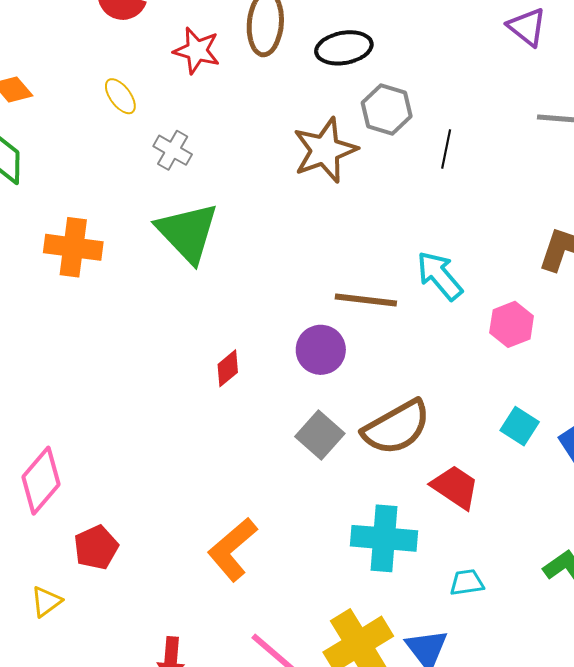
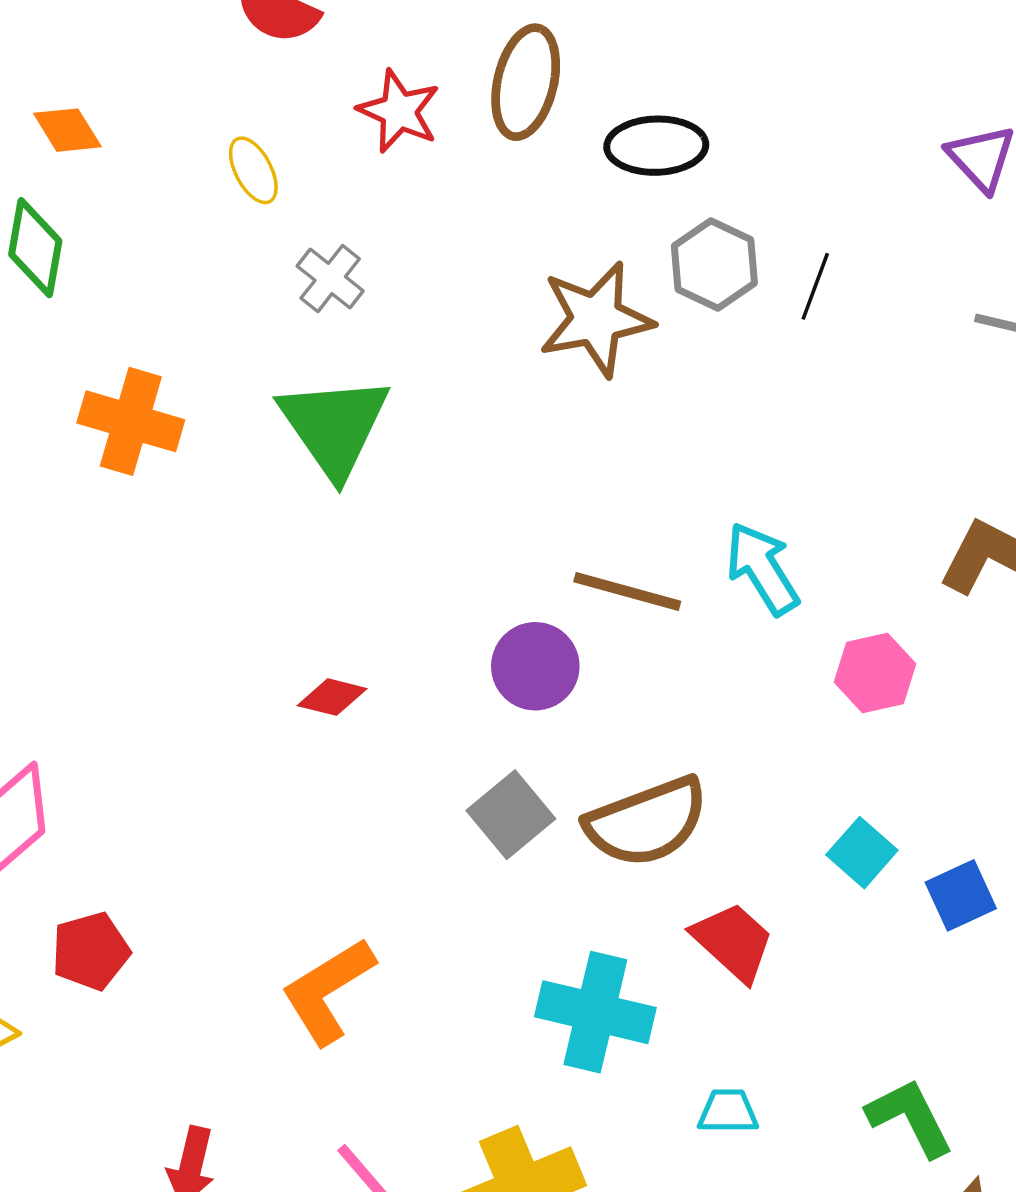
black line: (446, 149) -> (815, 286), moved
red diamond: (228, 368) -> (332, 697), moved, turned 45

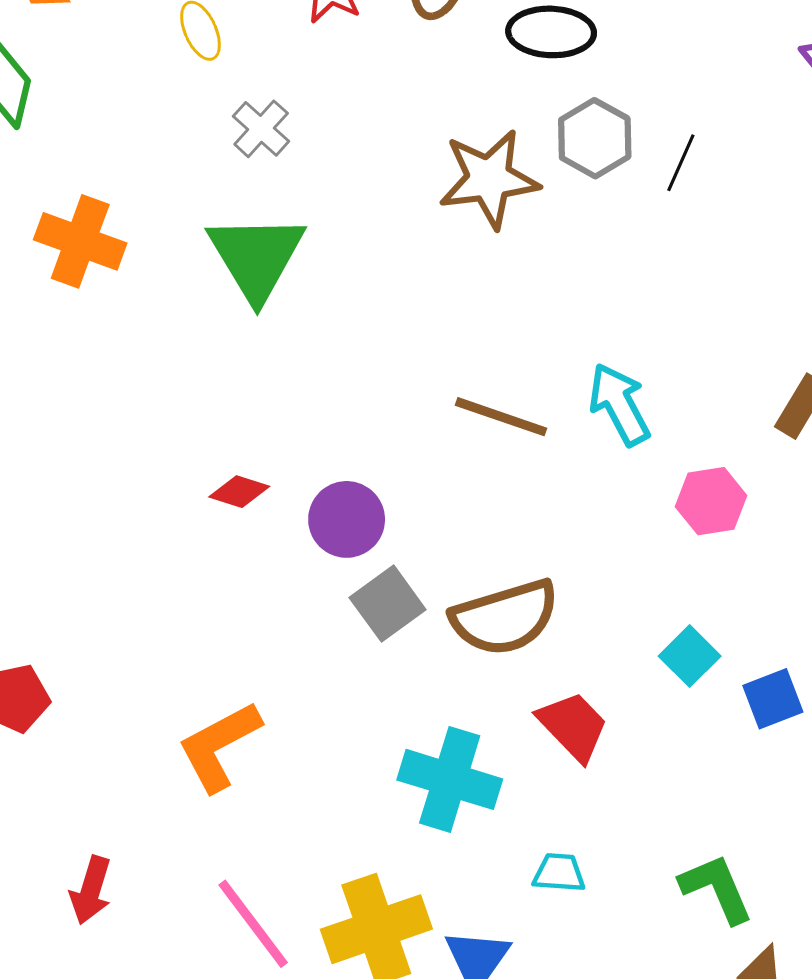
purple circle: (535, 666) -> (347, 519), moved

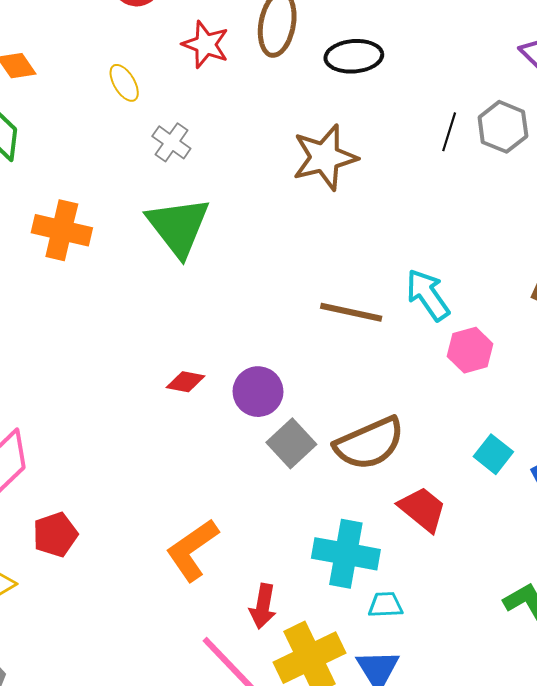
gray hexagon: (595, 138) -> (503, 127), moved
pink hexagon: (711, 501) -> (470, 350), moved
cyan trapezoid: (559, 873) -> (385, 605), moved
red arrow: (91, 890) -> (263, 606), moved

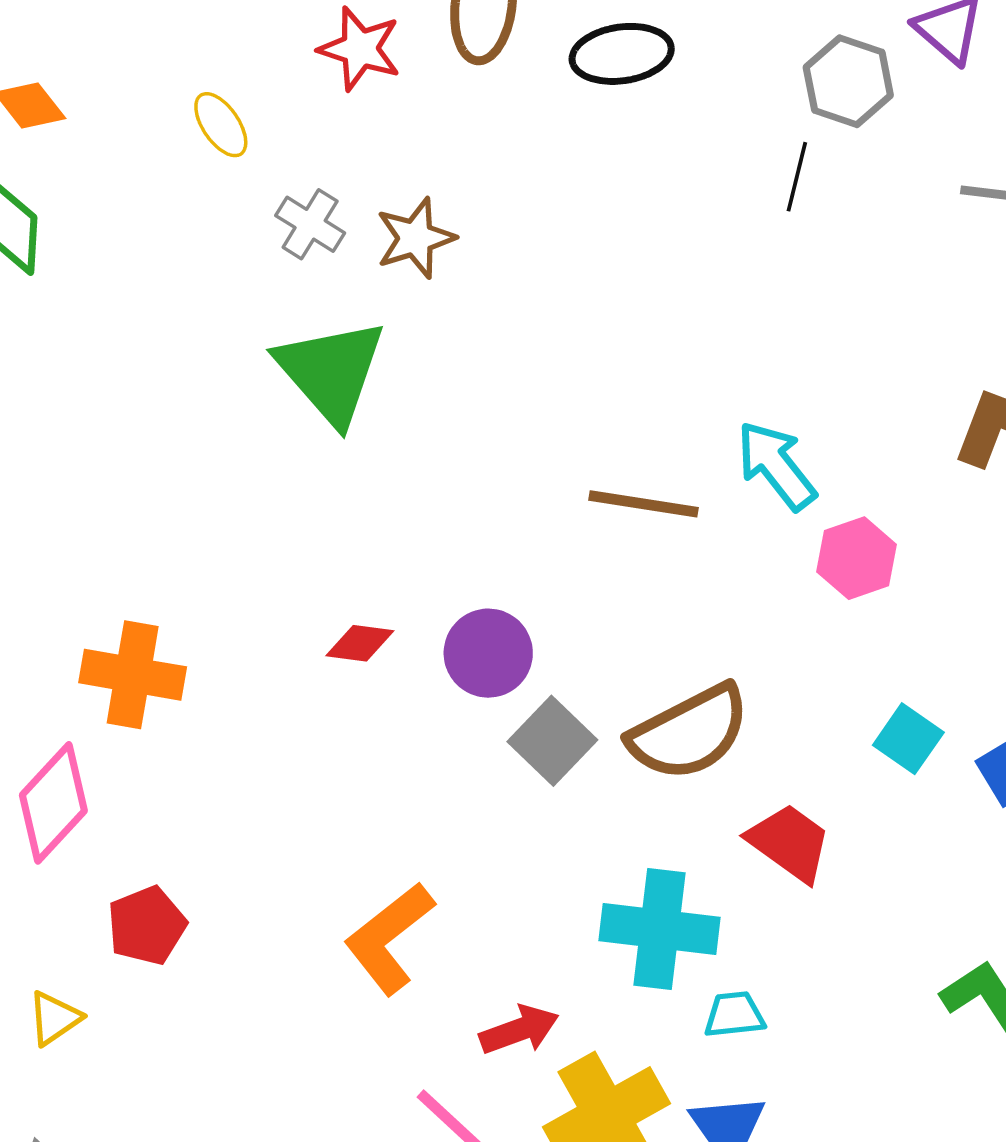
gray hexagon: (503, 127) -> (848, 81), moved
brown star: (325, 157) -> (415, 238), moved, size x0.7
orange cross: (62, 230) -> (133, 675), moved
red arrow: (263, 606) -> (519, 1030), turned -117

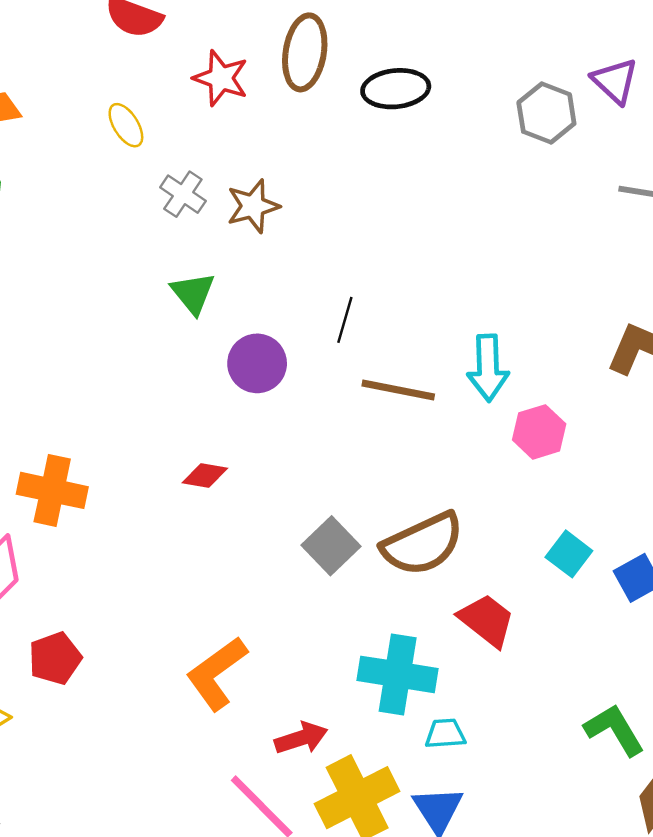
black line: (797, 177) -> (345, 320), moved
green triangle: (331, 372) -> (193, 293), size x0.6
cyan arrow: (776, 465) -> (488, 368), turned -146
purple circle: (488, 653) -> (257, 363), moved

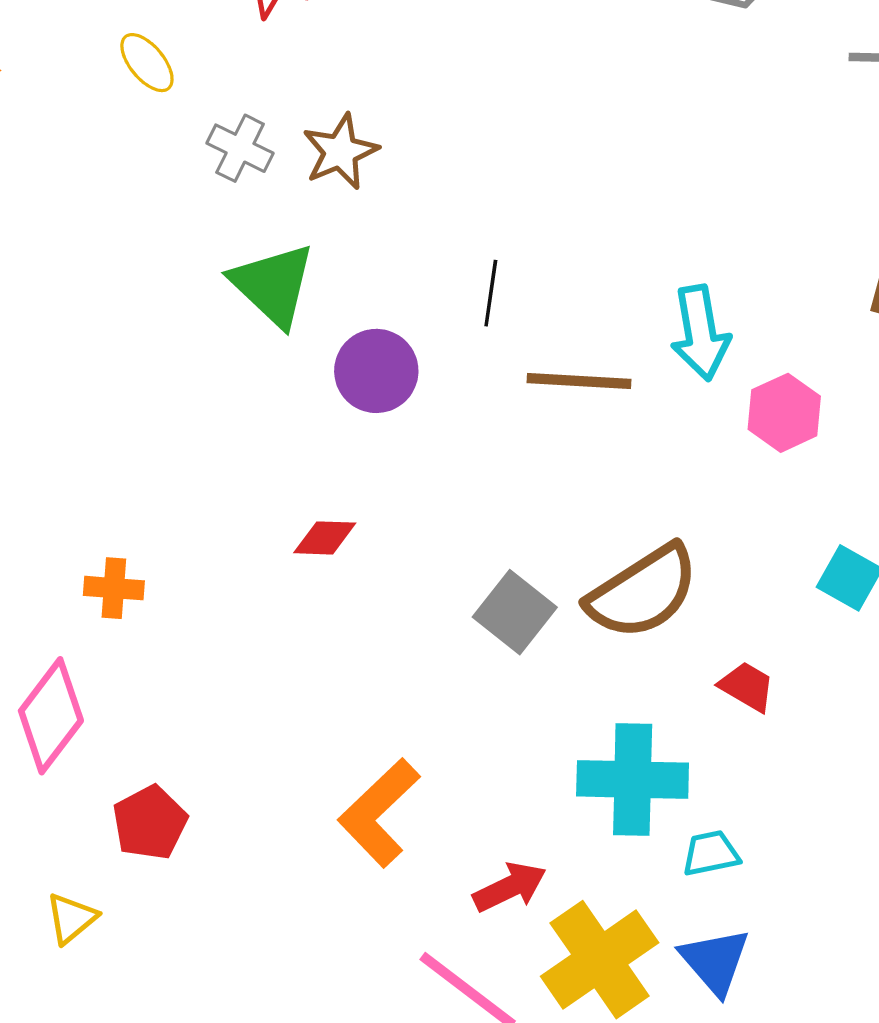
green triangle: (193, 293) -> (273, 285), size x1.4
orange cross: (52, 490) -> (114, 588), size x0.6
red trapezoid: (487, 620) -> (747, 686), size x0.7

